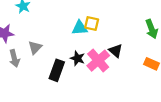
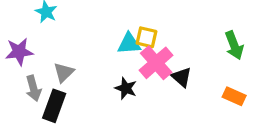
pink cross: (98, 61) -> (156, 63), moved
black rectangle: (57, 70) -> (54, 106), moved

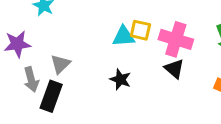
pink cross: (156, 63) -> (176, 39), moved, turned -32

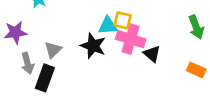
pink cross: (176, 39) -> (131, 39), moved
black star: (120, 79) -> (93, 46), moved, size x1.4

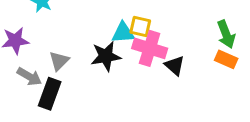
black star: (93, 46) -> (106, 56), turned -30
gray arrow: (27, 63) -> (29, 76), turned -45
orange rectangle: (196, 70) -> (226, 59), moved

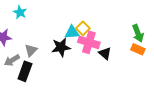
yellow square: (140, 27) -> (83, 28), turned 32
gray arrow: (29, 76) -> (12, 60), turned 119

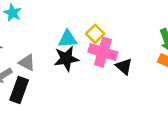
cyan triangle: (72, 32) -> (68, 39), moved
gray triangle: (31, 50) -> (27, 63), turned -48

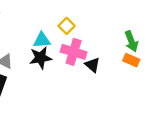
yellow square: (95, 34) -> (67, 26), moved

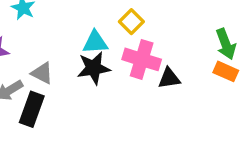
black triangle: (92, 65) -> (169, 78), turned -49

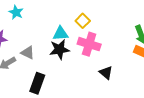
black triangle: (169, 78) -> (106, 73), moved, turned 48
black rectangle: (32, 109) -> (37, 83), moved

